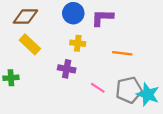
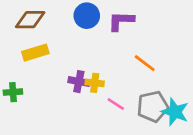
yellow cross: (78, 43) -> (95, 83), moved
yellow rectangle: (30, 44) -> (35, 53), turned -60
orange line: (122, 53) -> (145, 63), turned 30

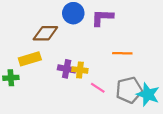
brown diamond: (30, 20) -> (45, 33), moved
yellow rectangle: (35, 53) -> (30, 59), moved
orange line: (145, 63) -> (122, 53), turned -36

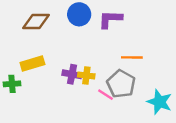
brown diamond: (45, 33) -> (36, 22), moved
gray pentagon: (129, 90) -> (121, 84), moved, turned -30

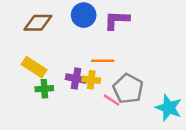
orange line: (132, 57) -> (103, 61), moved
yellow rectangle: (32, 63) -> (34, 67), turned 50
green cross: (12, 84) -> (44, 89), moved

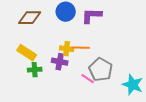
yellow cross: (91, 80) -> (67, 49), moved

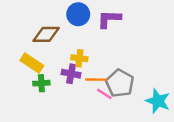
brown diamond: (30, 18) -> (46, 34), moved
orange line: (81, 48) -> (96, 80), moved

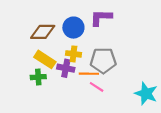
blue circle: (78, 14) -> (73, 28), moved
yellow rectangle: (32, 63) -> (45, 59), moved
gray pentagon: (120, 83) -> (103, 61), moved, turned -30

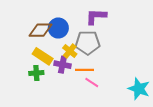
blue circle: (73, 28) -> (58, 28), moved
yellow cross: (73, 54) -> (70, 51), turned 32
gray pentagon: (103, 61) -> (88, 43), moved

